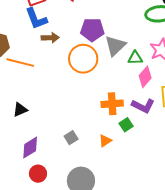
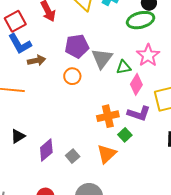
orange circle: (83, 59) -> (72, 76), size x0.6
orange triangle: (105, 141) -> (107, 154), size x1.5
purple diamond: (30, 148) -> (46, 150), moved

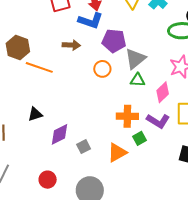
blue L-shape: (20, 44) -> (91, 21), moved, turned -55
green triangle: (124, 67) -> (138, 80), moved

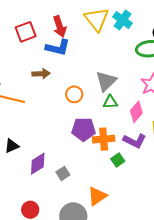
purple pentagon: (114, 41) -> (84, 129), moved
orange triangle: (117, 153) -> (97, 196), moved

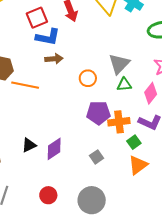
blue L-shape: (58, 47) -> (48, 37), moved
black triangle: (12, 146) -> (29, 145), moved
gray square: (63, 173) -> (97, 157), moved
orange triangle: (97, 196) -> (138, 165), moved

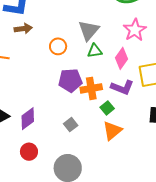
red circle: (48, 195) -> (29, 152), moved

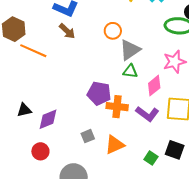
brown arrow: (23, 29) -> (67, 31), turned 36
orange circle: (58, 46) -> (113, 31), moved
green square: (107, 108) -> (151, 158), moved, turned -32
orange triangle: (112, 131) -> (115, 145), moved

